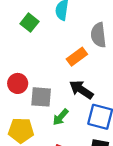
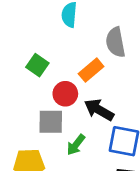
green square: (29, 23) -> (37, 65), moved
red circle: (18, 83) -> (65, 94), moved

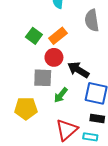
orange rectangle: (91, 70) -> (58, 36), moved

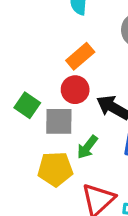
green square: (34, 36) -> (27, 105), moved
yellow pentagon: (26, 108) -> (55, 169), moved

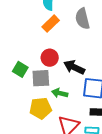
orange rectangle: (80, 56) -> (51, 24), moved
green arrow: (87, 147) -> (60, 93), turned 70

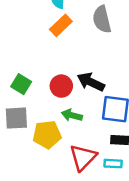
red circle: (50, 58) -> (61, 86), moved
gray square: (41, 78) -> (16, 118), moved

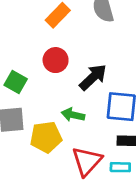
black arrow: (91, 82) -> (93, 77), turned 112
red circle: (61, 86) -> (56, 60), moved

